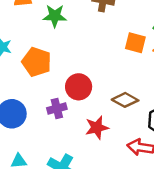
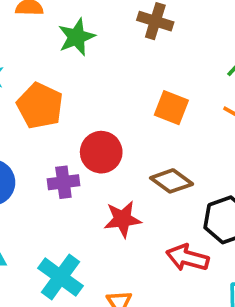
green star: (55, 16) -> (77, 37), turned -30
orange square: (135, 43) -> (171, 108), moved

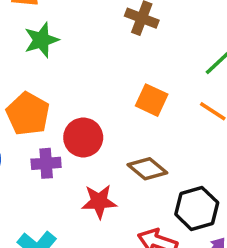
green star: (77, 37) -> (41, 40), moved
orange pentagon: (40, 106) -> (28, 114), moved

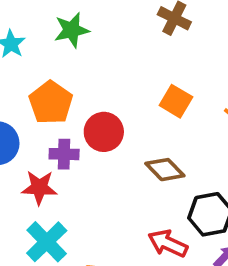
red star: (99, 201) -> (39, 187), moved

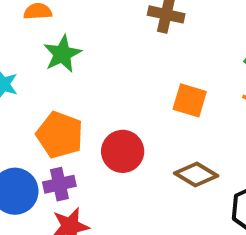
purple cross: (64, 154) -> (59, 184), moved

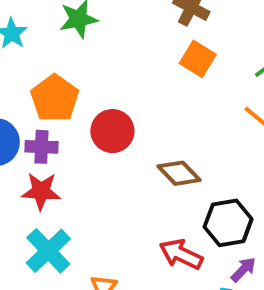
orange square: (190, 100) -> (198, 59), moved

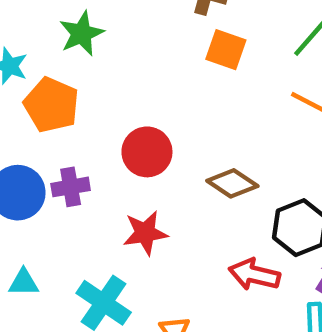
orange pentagon: (55, 98) -> (51, 105), moved
red star: (41, 191) -> (145, 233), moved

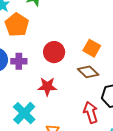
orange square: (226, 50) -> (92, 48), moved
red arrow: (254, 274) -> (91, 112), turned 50

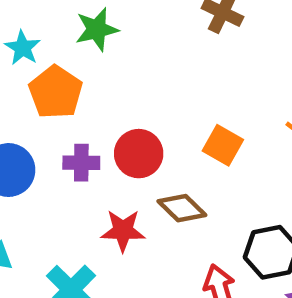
purple cross: (19, 61) -> (81, 163), moved
brown diamond: (88, 72) -> (182, 208), moved

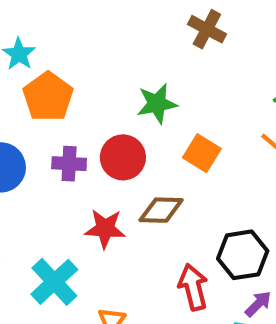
green star: (97, 29) -> (157, 104), moved
brown diamond: (182, 208) -> (161, 210), turned -45

